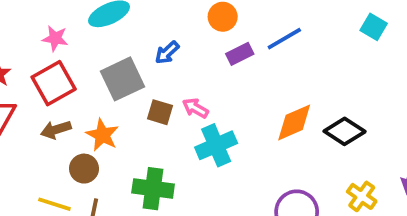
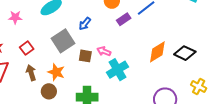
pink star: (55, 38) -> (15, 17), moved
red square: (54, 83) -> (27, 48), size x0.6
brown arrow: (56, 130) -> (31, 73), turned 98

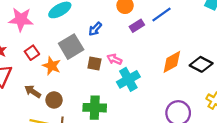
pink star: (15, 17) -> (21, 19), size x1.6
orange star: (56, 72) -> (52, 66), moved
brown arrow: (31, 73) -> (33, 91), moved, turned -42

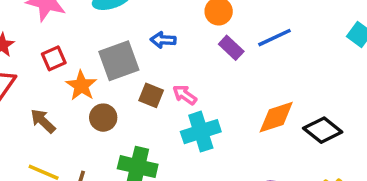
purple rectangle: (137, 26) -> (231, 48), turned 64
blue arrow: (95, 29) -> (163, 40), turned 40
brown circle: (54, 100) -> (103, 118), moved

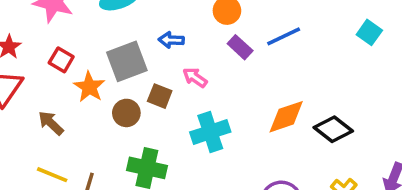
red square: (54, 58) -> (61, 60), turned -35
pink arrow: (185, 95) -> (195, 77), moved
brown circle: (103, 118) -> (126, 113), moved

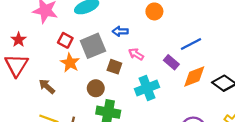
blue line: (284, 36) -> (191, 44), moved
purple rectangle: (240, 47) -> (171, 62), moved
red square: (61, 60) -> (65, 40), moved
brown circle: (126, 113) -> (96, 88), moved

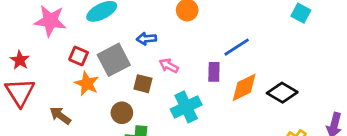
purple rectangle: (171, 62) -> (214, 72), turned 56

